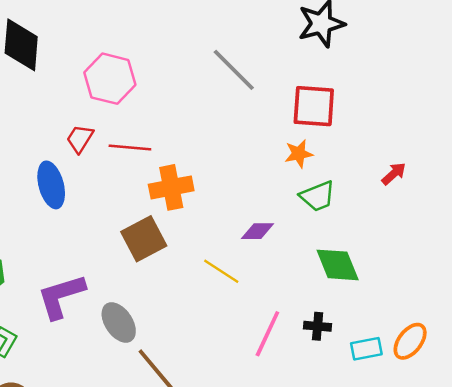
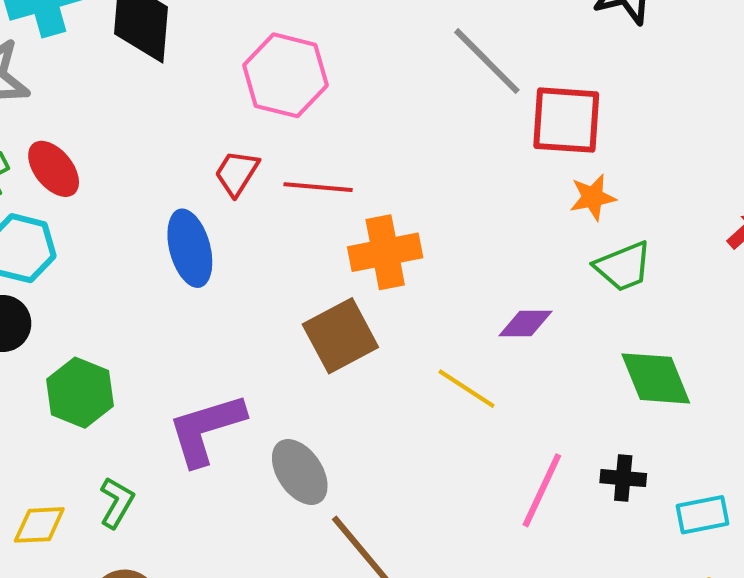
red square: (314, 106) -> (566, 120), moved

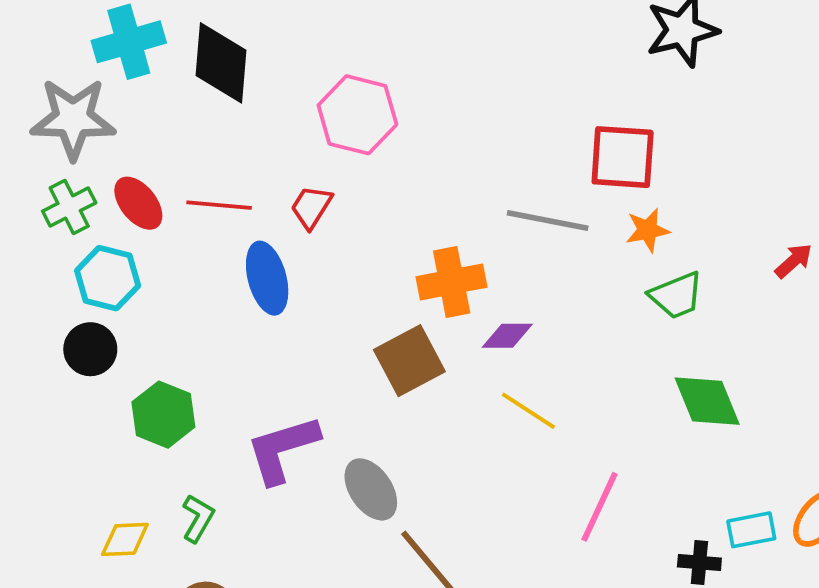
gray line: (487, 61) -> (548, 220), moved, turned -34
red line: (318, 187) -> (219, 205), moved
purple diamond: (526, 323) -> (507, 336), moved
black cross: (623, 478) -> (699, 562), moved

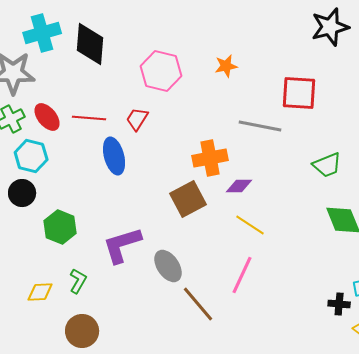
orange star: (648, 230) -> (226, 66), moved
pink line: (600, 507) -> (242, 275), moved

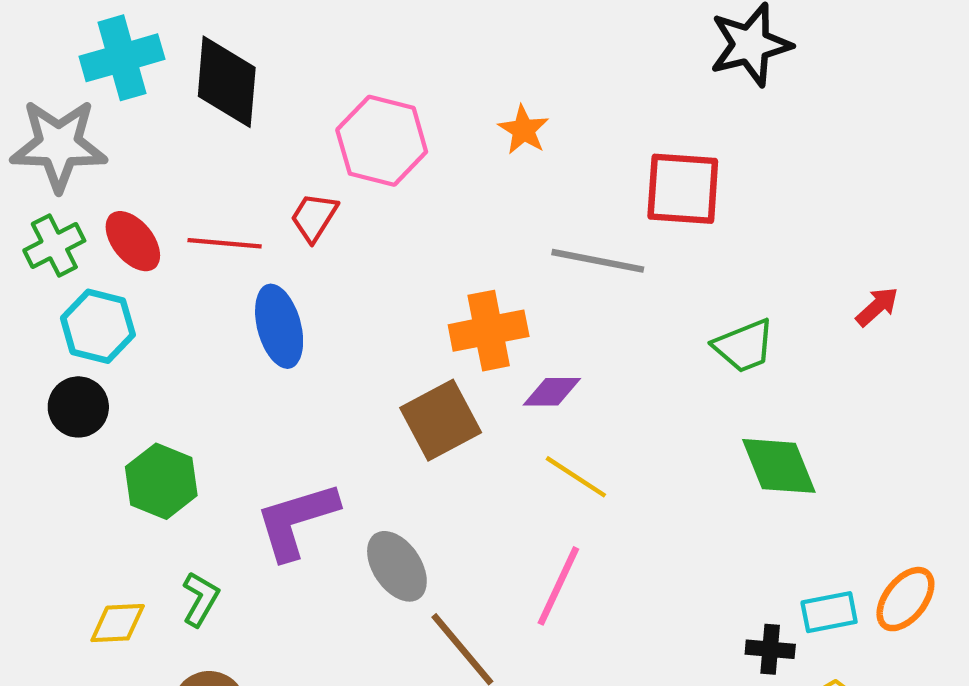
orange star: (226, 66) -> (524, 130), turned -30
red trapezoid: (137, 119) -> (314, 217), moved

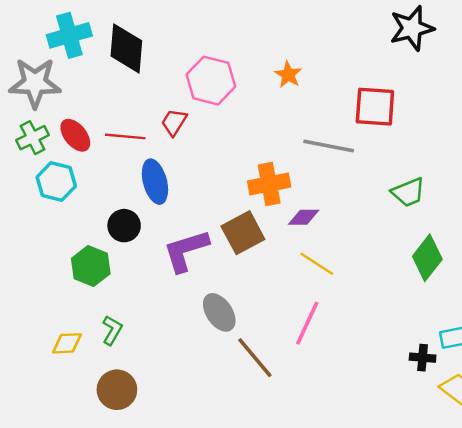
black circle: (78, 407) -> (124, 226), moved
green diamond: (779, 466) -> (427, 258), turned 60
purple L-shape: (297, 520) -> (186, 251), moved

